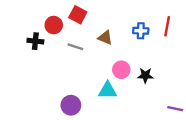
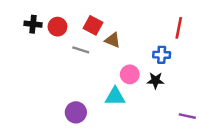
red square: (78, 15) -> (93, 25), moved
blue cross: (141, 31) -> (162, 55), moved
black cross: (35, 41) -> (33, 24), moved

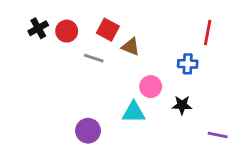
black cross: (33, 24) -> (38, 28), turned -35
black star: (155, 81) -> (182, 105), moved

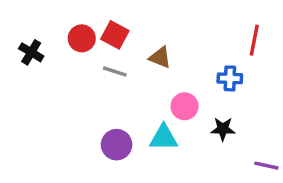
black cross: (38, 28) -> (31, 52), moved, turned -30
red square: (108, 30) -> (115, 35), moved
purple circle: (88, 131) -> (117, 145), moved

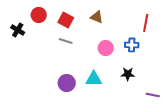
red circle: (82, 38) -> (39, 15), moved
brown triangle: (160, 58) -> (97, 17), moved
pink circle: (185, 106) -> (106, 48), moved

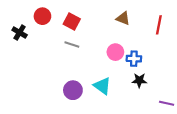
brown triangle: (97, 17) -> (123, 18), moved
blue cross: (132, 45) -> (134, 59), moved
cyan triangle: (94, 79) -> (102, 86), turned 36

